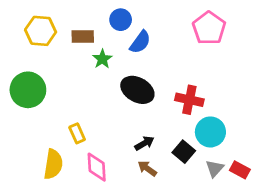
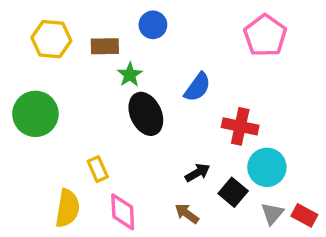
blue semicircle: (140, 42) -> (197, 87), moved
black ellipse: (137, 90) -> (146, 114), moved, turned 36
black arrow: (144, 143) -> (197, 173), moved

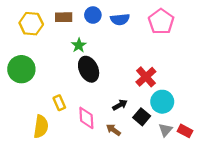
brown rectangle: (105, 46) -> (64, 17), moved
blue semicircle: (197, 87) -> (120, 19), moved, turned 48
red cross: (240, 126) -> (146, 77), turned 36
pink diamond: (123, 212) -> (86, 118), moved

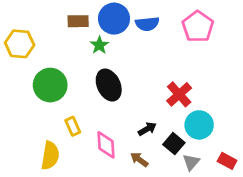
blue circle: (93, 15) -> (114, 19), size x1.5
yellow hexagon: (31, 24) -> (20, 44), moved
green star: (79, 45) -> (99, 45), moved
green circle: (21, 69) -> (50, 85), moved
gray triangle: (165, 130) -> (191, 162), moved

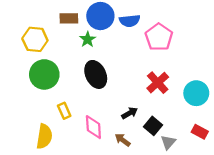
pink pentagon: (198, 27) -> (159, 37), moved
yellow hexagon: (20, 44) -> (35, 39), moved
cyan circle: (199, 125) -> (196, 93), moved
red rectangle: (227, 161) -> (200, 132), moved

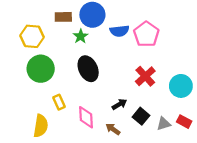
blue semicircle: (130, 21) -> (119, 31), moved
gray triangle: (168, 142) -> (164, 124), moved, turned 32

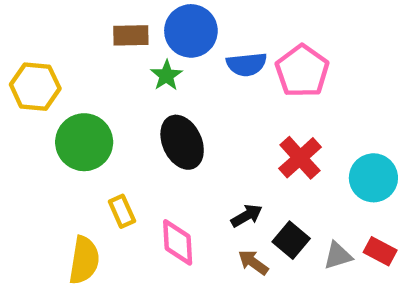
yellow hexagon: (32, 36) -> (35, 87), moved
brown arrow: (113, 129) -> (253, 262), moved

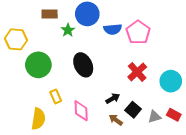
brown rectangle: (131, 35) -> (50, 14), moved
green star: (166, 75) -> (68, 30), moved

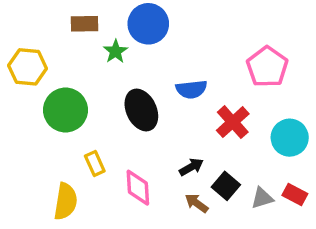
blue semicircle: (113, 29) -> (191, 89), moved
pink pentagon: (138, 32) -> (267, 67), moved

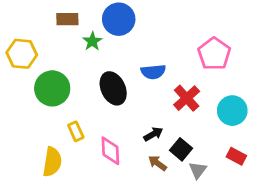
gray triangle: (262, 198) -> (198, 170), moved, turned -36

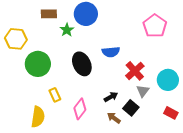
pink pentagon: (214, 54) -> (155, 26), moved
pink diamond: (110, 151) -> (80, 109), turned 40
gray triangle: (198, 170) -> (143, 91), moved

